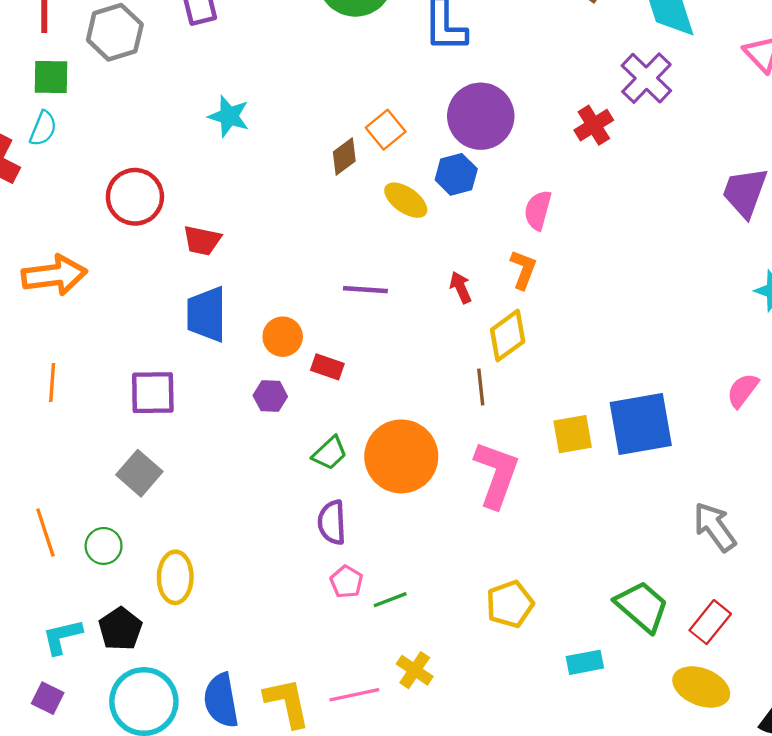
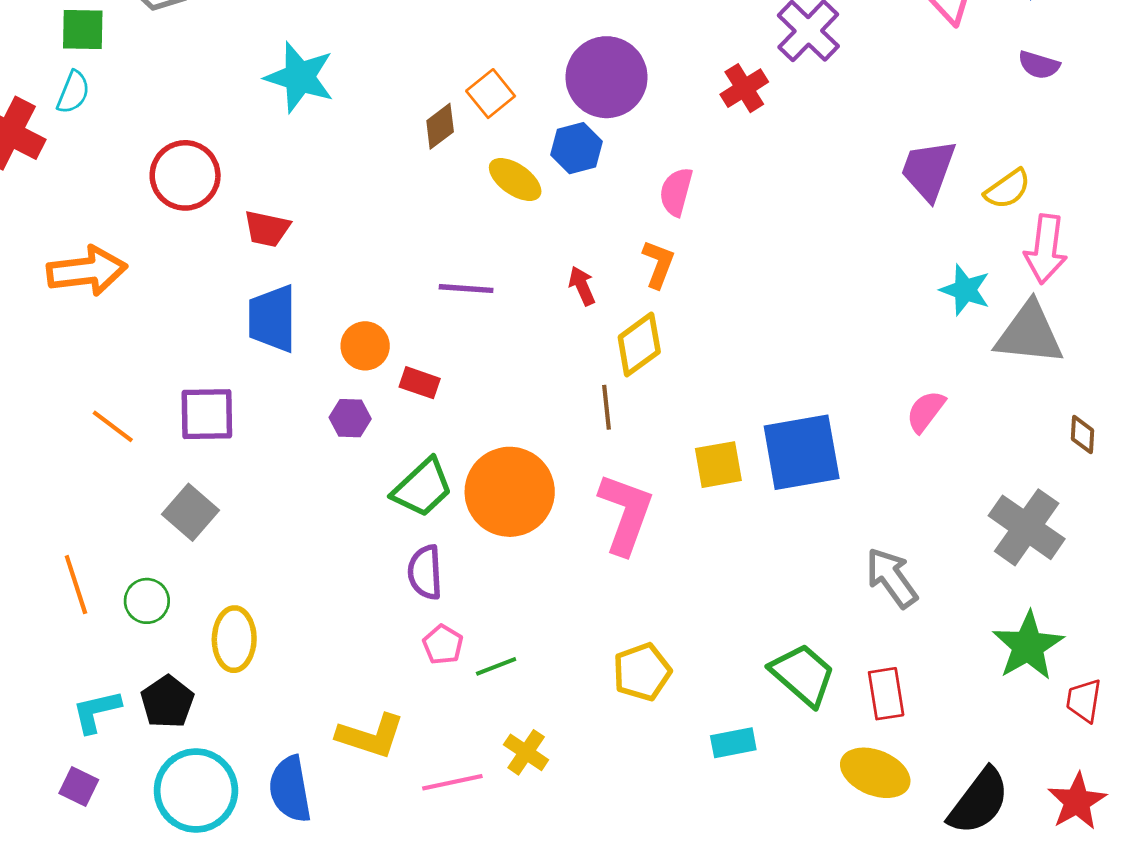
cyan star: (229, 116) -> (300, 77), size x1.4
orange line: (52, 383) -> (113, 426), moved, turned -57
green trapezoid: (330, 453) -> (422, 488), size x1.4
red rectangle: (710, 622) -> (886, 694), turned -48
yellow L-shape: (287, 703) -> (371, 736), moved, turned 120

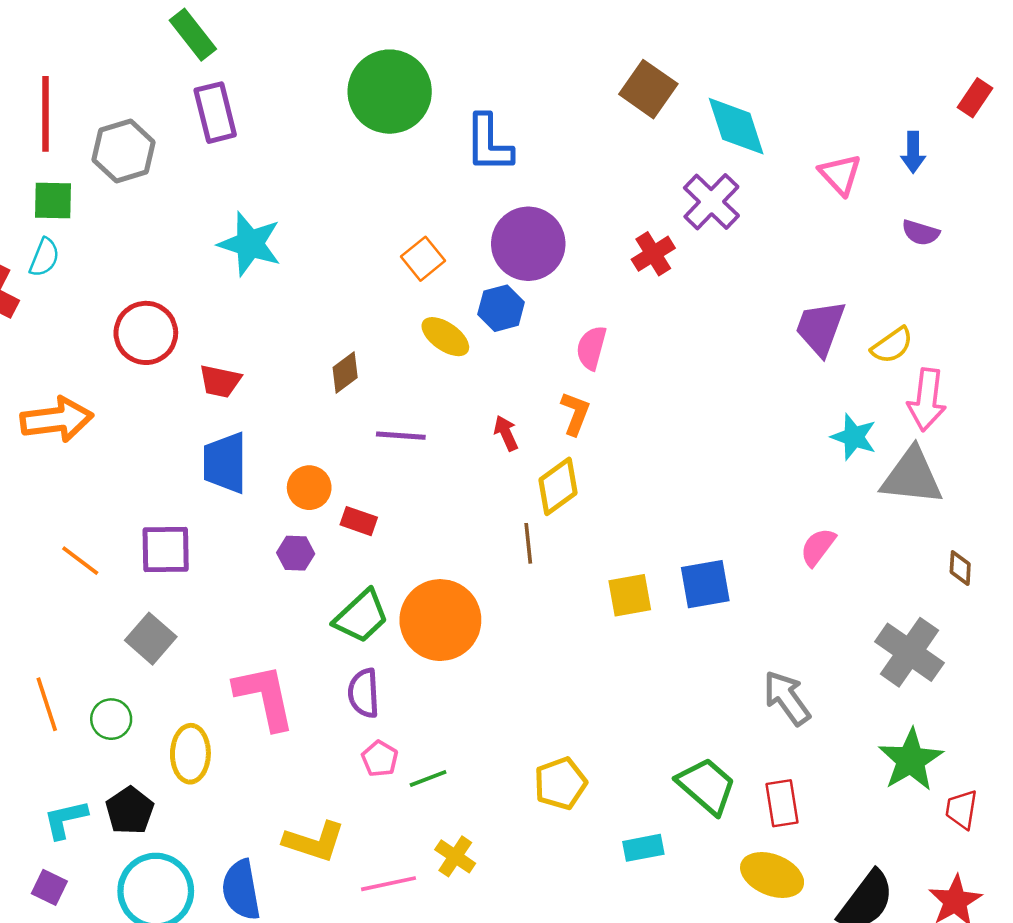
brown diamond: (440, 126) -> (345, 373), moved
blue square: (802, 452) -> (705, 584), size x0.7
pink L-shape: (626, 514) -> (265, 697), moved, turned -32

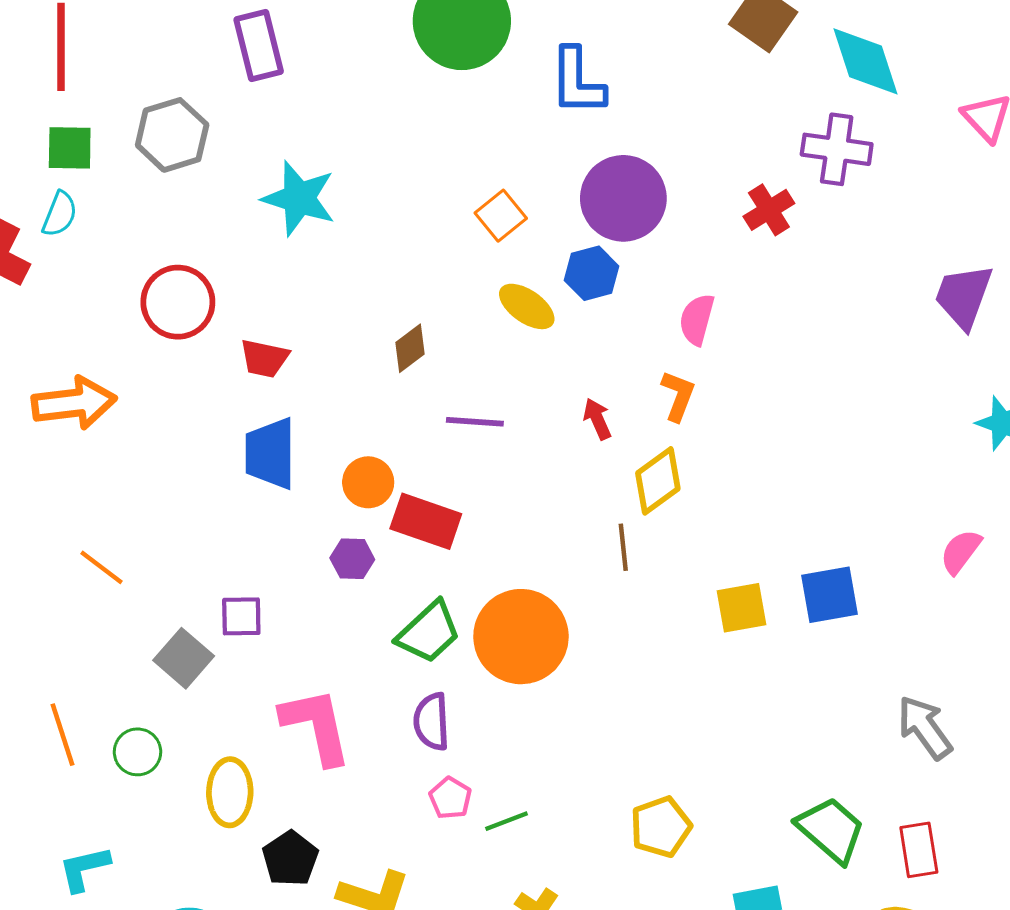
gray hexagon: (124, 151) -> (172, 135), moved
purple cross: (711, 202) -> (837, 149), turned -36
red rectangle: (359, 521) -> (426, 521), size x1.6
purple square: (166, 549) -> (241, 616), moved, size x0.7
black pentagon: (130, 811) -> (290, 859), moved

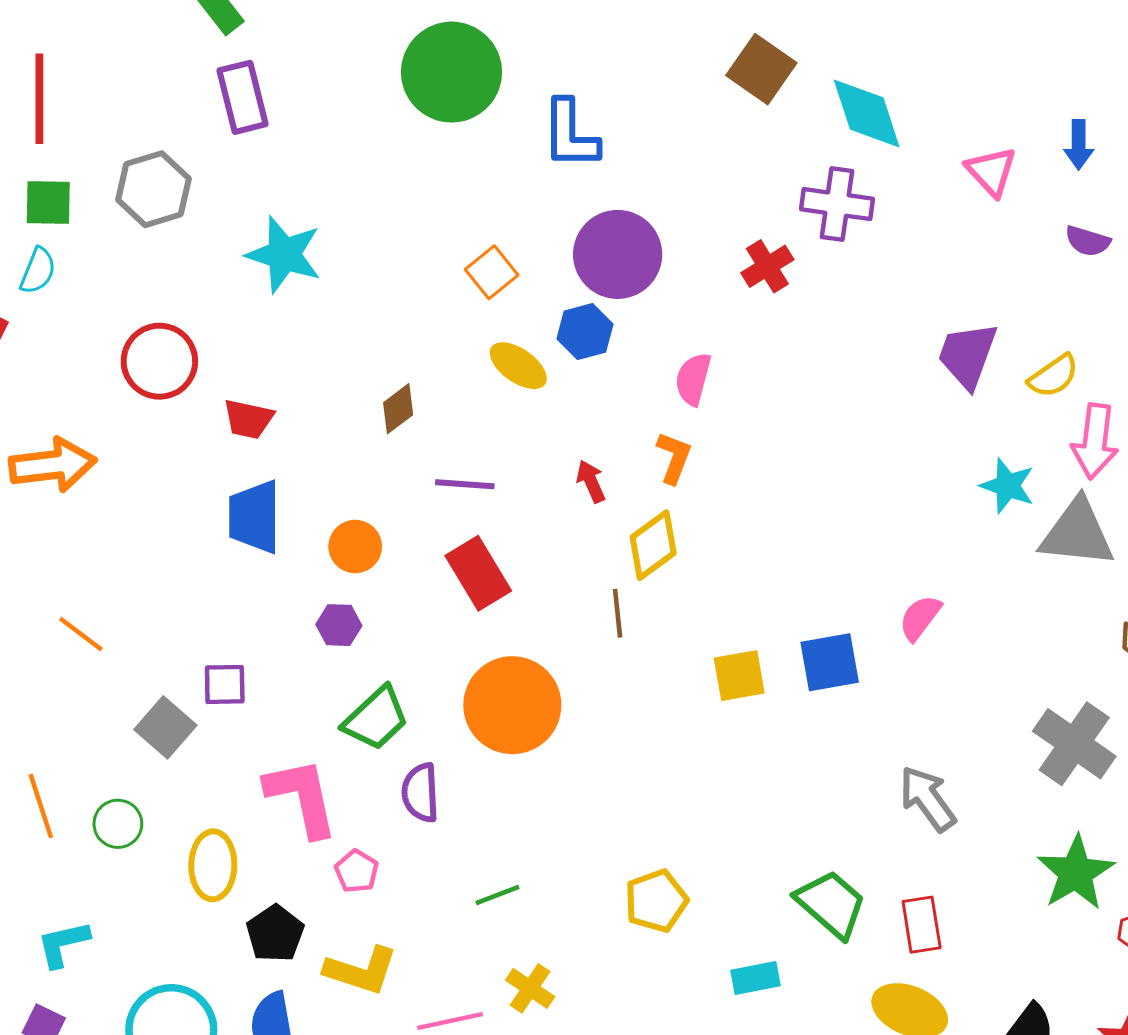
red rectangle: (426, 521) -> (478, 573), moved, turned 40
pink semicircle: (961, 552) -> (920, 618), moved
green trapezoid: (429, 632) -> (376, 719), moved
pink pentagon: (450, 798) -> (357, 871), moved

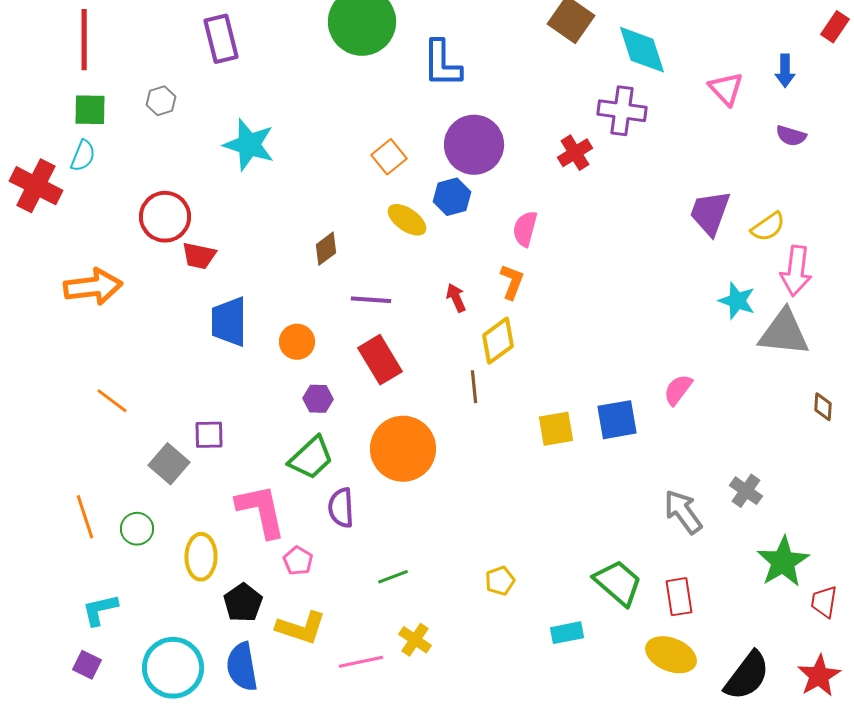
gray hexagon: (153, 189) -> (161, 101), size x0.6
red trapezoid: (248, 419) -> (199, 256), moved
purple hexagon: (339, 625) -> (318, 399), moved
gray cross: (1074, 744) -> (746, 491), moved, size x0.6
yellow pentagon: (656, 901) -> (500, 581), size x0.7

